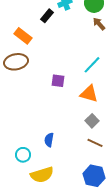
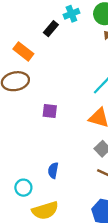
purple square: (58, 81) -> (50, 111), moved

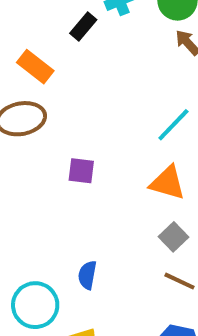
cyan circle: (23, 188) -> (35, 305), size x1.5

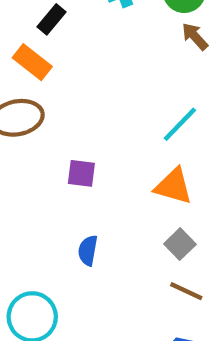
black rectangle: (83, 27) -> (51, 19), moved
blue semicircle: (87, 275) -> (88, 250), moved

